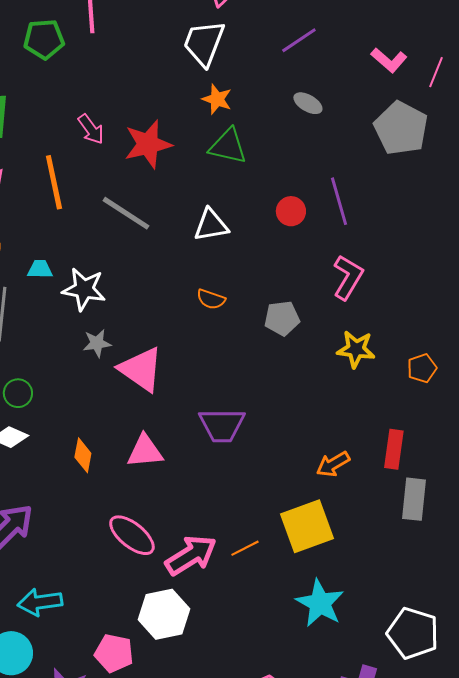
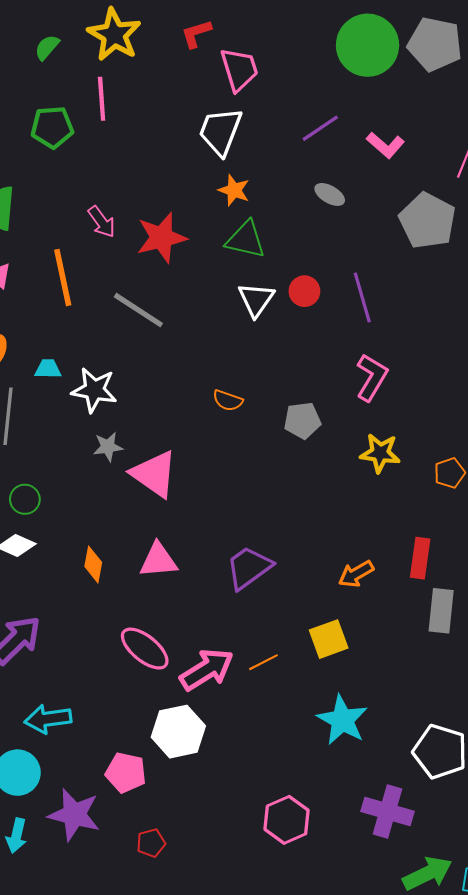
pink L-shape: (389, 60) -> (385, 145), moved
red circle: (291, 211) -> (304, 291), moved
white triangle: (211, 225) -> (256, 300), moved, turned -45
purple trapezoid: (222, 425) -> (249, 568), moved, turned 144
yellow square: (307, 526) -> (329, 639), size x0.7

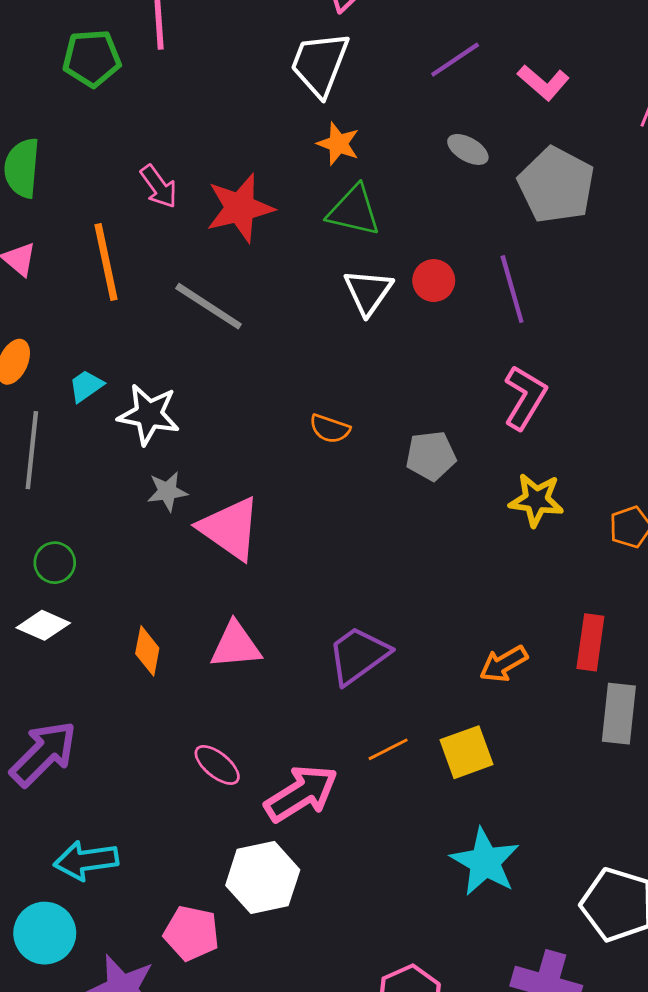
gray pentagon: (427, 221) -> (556, 185), moved
cyan trapezoid: (48, 369) -> (86, 386), turned -36
pink ellipse: (145, 649) -> (217, 765), size x0.7
orange line: (263, 662) -> (388, 749), moved

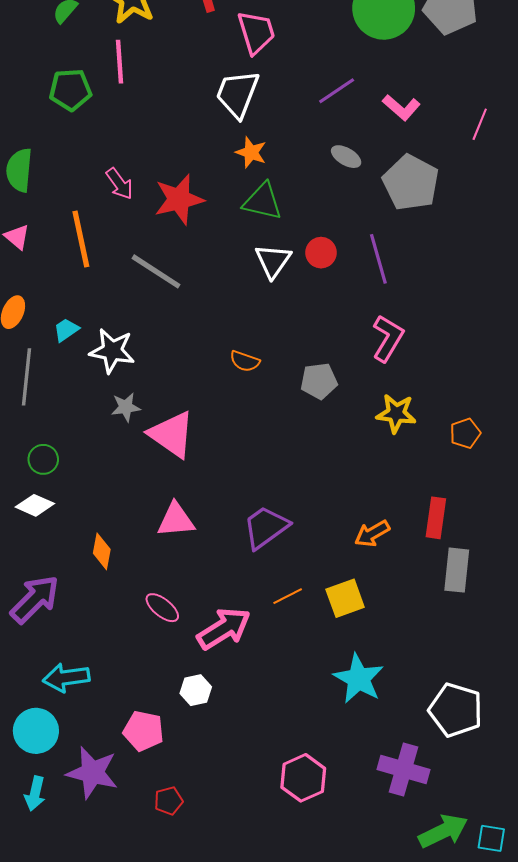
orange diamond: (147, 651) -> (102, 551), moved
white hexagon: (263, 878) -> (196, 690), size x0.6

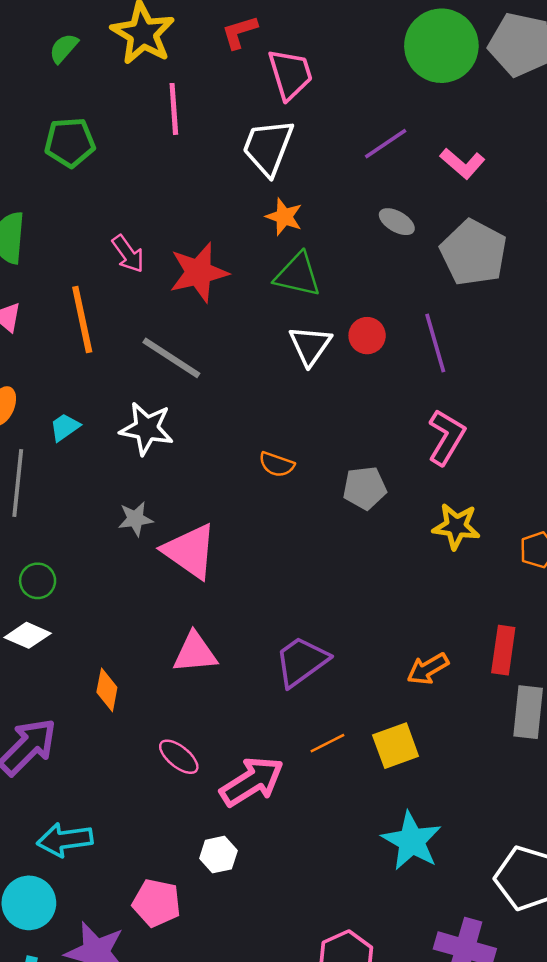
pink line: (119, 62) -> (174, 109), moved
white star: (112, 351) -> (147, 428), moved

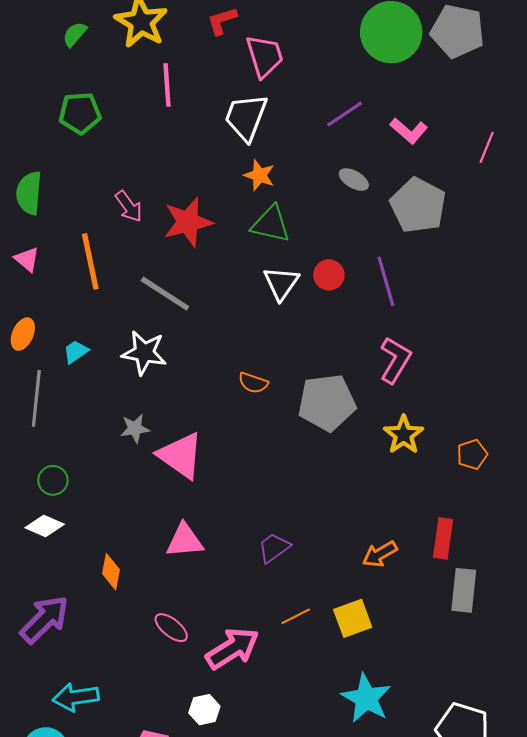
gray pentagon: (365, 488) -> (327, 403), size x1.6
yellow star: (456, 526) -> (404, 435), turned 30
purple trapezoid: (301, 661) -> (274, 548), size x0.7

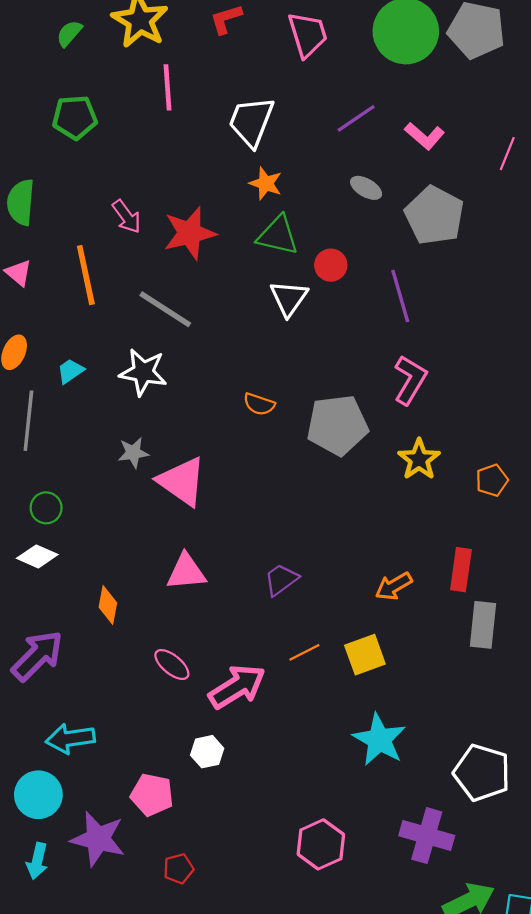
pink trapezoid: (265, 56) -> (308, 34), moved
red circle: (329, 275) -> (331, 265), moved

